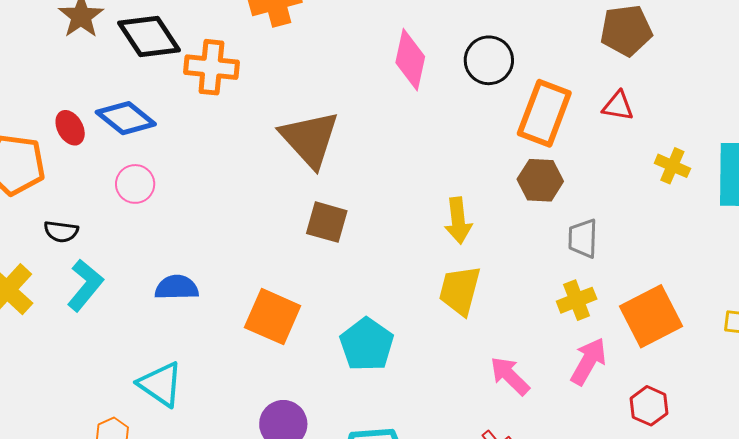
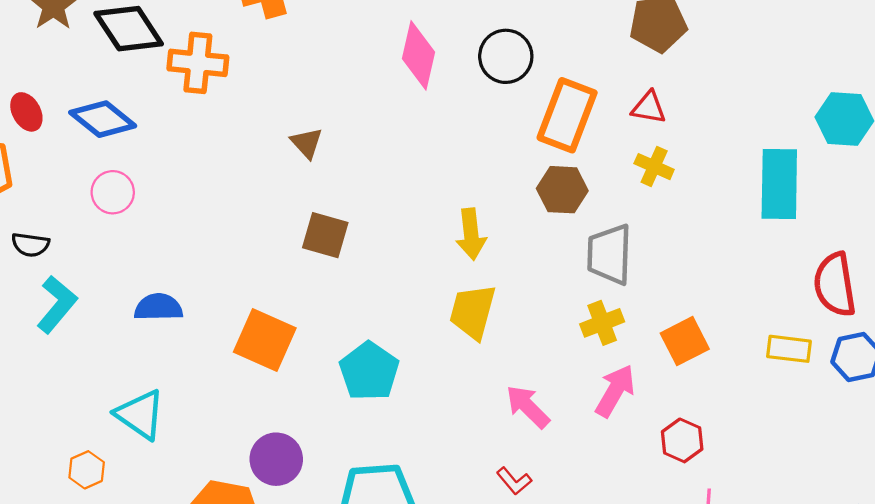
red ellipse: (70, 128) -> (26, 112), moved
brown triangle: (310, 139) -> (307, 143), size x0.5
yellow cross: (672, 166) -> (654, 167), moved
gray trapezoid: (583, 238) -> (609, 254), size x1.4
orange square: (651, 316) -> (685, 341), size x0.7

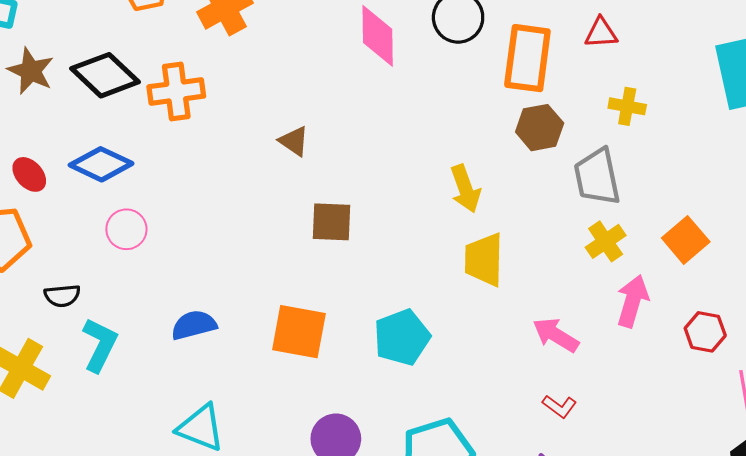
yellow cross: (654, 167) -> (627, 106), moved
cyan pentagon: (369, 371) -> (402, 337), turned 30

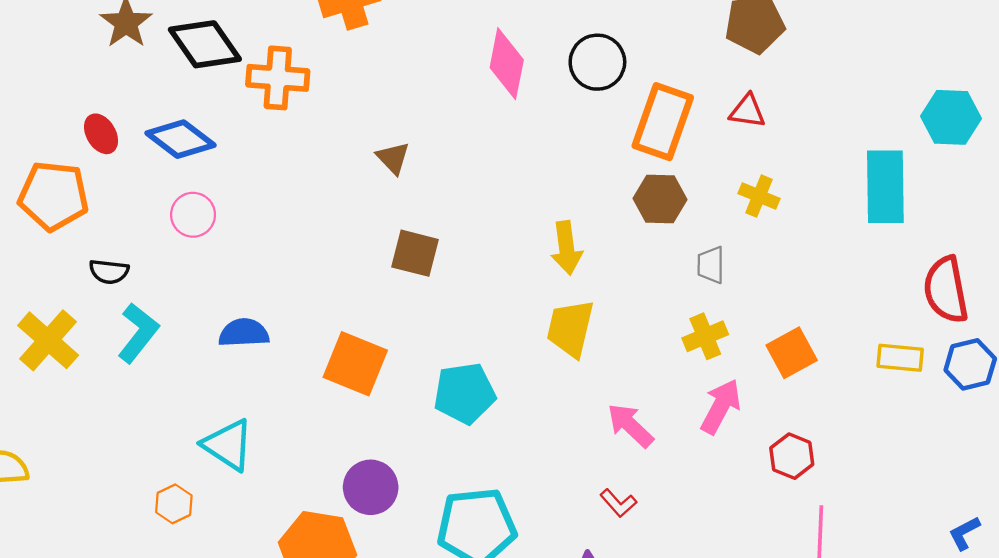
gray trapezoid: (597, 177) -> (711, 265), size x0.6

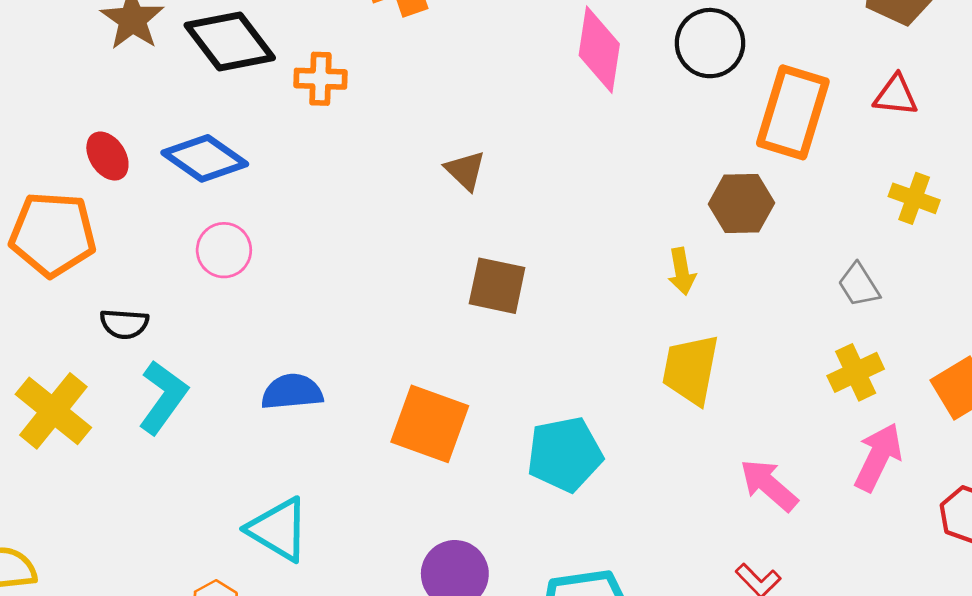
orange cross: (278, 78) -> (320, 79), size x0.7
brown hexagon: (660, 199) -> (741, 203), moved
yellow arrow: (566, 248) -> (682, 271), size x0.7
gray trapezoid: (711, 265) -> (859, 285), turned -30

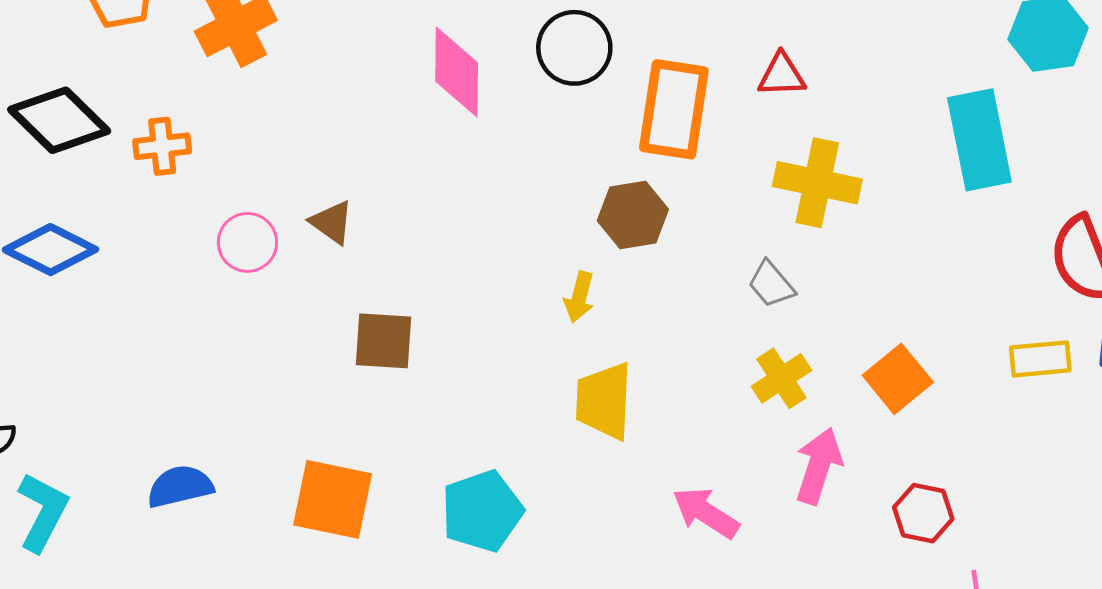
yellow cross: (914, 198) -> (817, 183), size x1.6
pink circle: (224, 250) -> (247, 242), moved
yellow arrow: (682, 271) -> (579, 297), turned 33

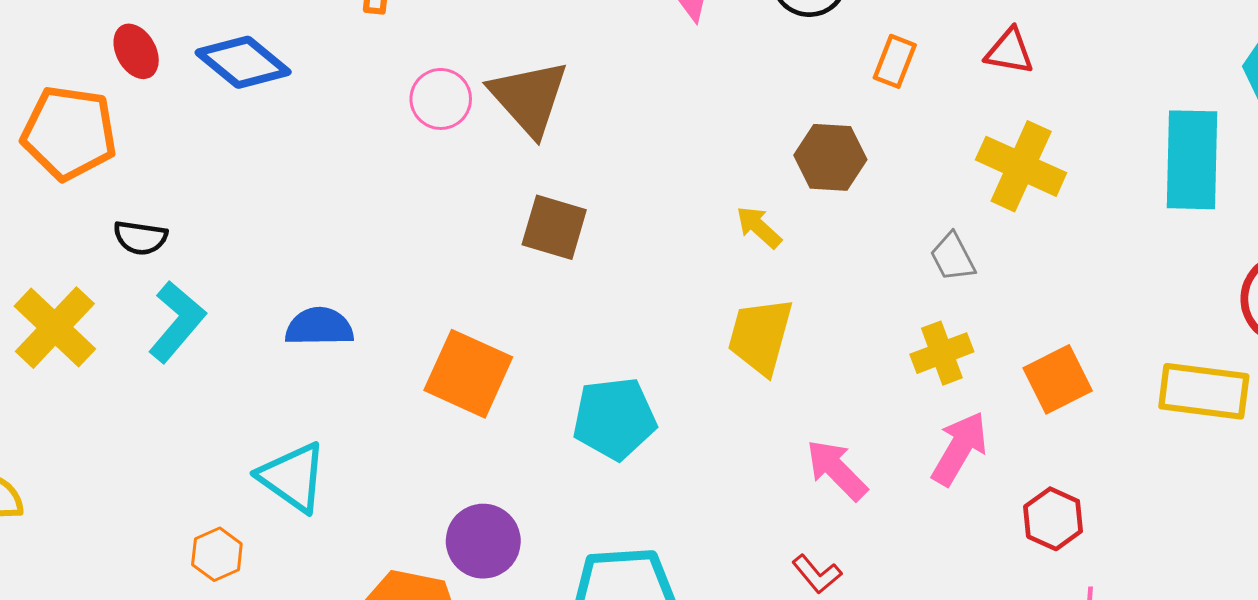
orange rectangle: (674, 109) -> (895, 61), size x0.5
brown triangle: (332, 222) -> (529, 98), size x1.8
yellow arrow: (579, 297) -> (759, 227), turned 105
yellow rectangle: (1040, 359) -> (1204, 391), size x1.4

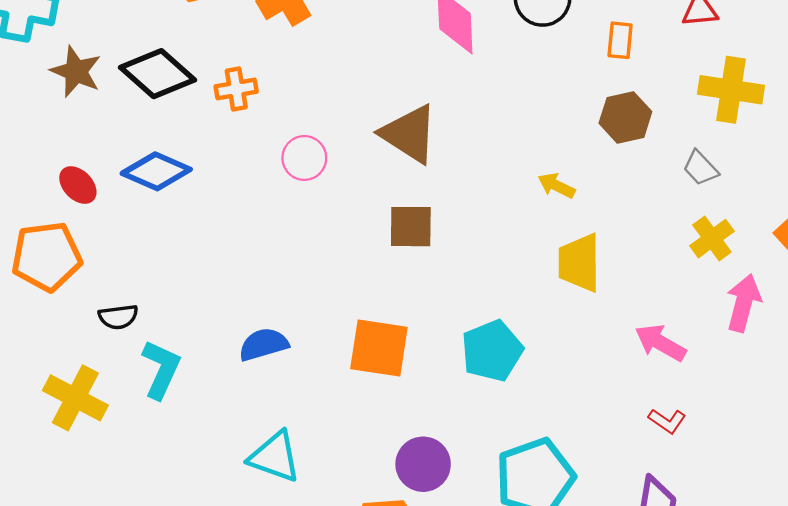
brown triangle: (529, 98) -> (409, 134), moved
brown hexagon: (830, 157) -> (625, 117), moved

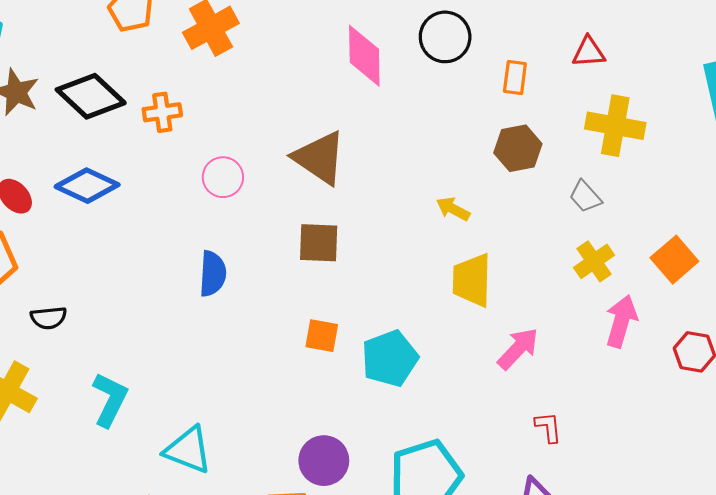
pink arrow: (660, 343) -> (518, 349), moved, turned 102
blue semicircle: (264, 344) -> (213, 274), moved, turned 108
orange square: (379, 348) -> (322, 336), moved, size x0.6
cyan L-shape: (161, 369) -> (110, 400), moved
red L-shape: (667, 421) -> (548, 427), turned -132

